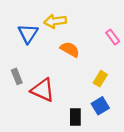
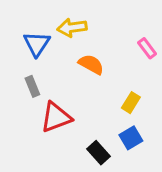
gray rectangle: (17, 76) -> (32, 86), moved
red triangle: (43, 90) -> (56, 117), turned -45
black rectangle: (75, 117) -> (99, 153), turned -42

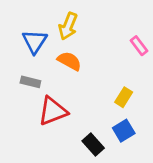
yellow arrow: (72, 28) -> (68, 26), turned -60
orange semicircle: (91, 64) -> (69, 61), moved
gray rectangle: (32, 86) -> (30, 82), turned -54

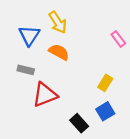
yellow arrow: (68, 26) -> (58, 22), turned -55

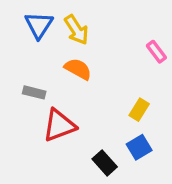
blue triangle: (29, 35) -> (39, 25), moved

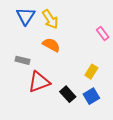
black rectangle: (105, 163) -> (68, 94), moved

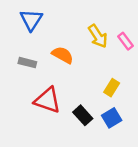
yellow arrow: (50, 19) -> (98, 36), moved
gray rectangle: (23, 60) -> (27, 63), moved
red triangle: (39, 82) -> (48, 100), turned 40

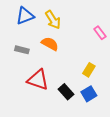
blue triangle: (31, 20) -> (25, 16), turned 36
yellow arrow: (98, 36) -> (53, 20), moved

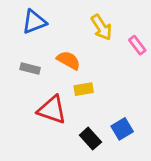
yellow arrow: (53, 20) -> (101, 27), moved
yellow rectangle: (89, 70) -> (84, 89), moved, turned 48
black rectangle: (66, 92) -> (90, 139), moved

